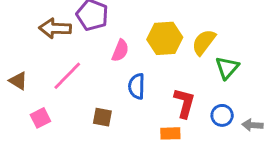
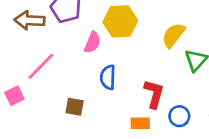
yellow hexagon: (165, 38) -> (120, 21), moved
blue circle: (222, 115) -> (179, 116), moved
pink square: (40, 118) -> (14, 96), moved

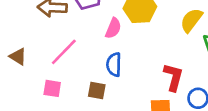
blue semicircle: (108, 77) -> (114, 65), moved
pink square: (14, 96) -> (52, 88), moved, turned 36

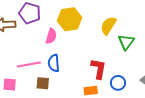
pink line: (64, 52) -> (29, 65), moved, turned 40

